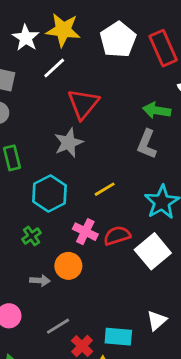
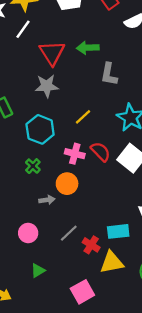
green arrow: (157, 110) -> (88, 48), moved
gray star: (69, 143) -> (47, 86), turned 30
red semicircle: (117, 236) -> (101, 152), turned 75

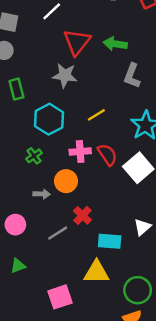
pink cross: (75, 154) -> (80, 152), turned -30
red cross: (91, 245) -> (82, 215), moved

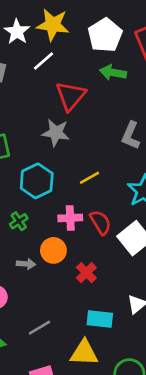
green arrow: (115, 44) -> (113, 72), moved
red cross: (82, 215) -> (86, 273), moved
gray line: (58, 233) -> (39, 328), moved

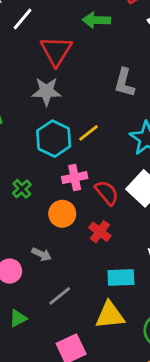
cyan hexagon: (37, 181) -> (54, 139), moved
red semicircle: (100, 222) -> (107, 193), moved
gray arrow: (26, 264) -> (41, 254), moved, turned 30

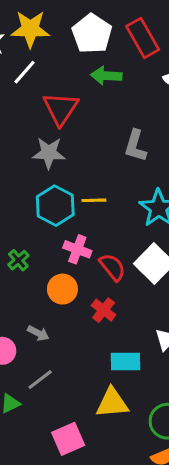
yellow line: (88, 133) -> (94, 200), turned 35
pink cross: (75, 178) -> (77, 249), turned 30
gray line: (60, 296) -> (40, 380), moved

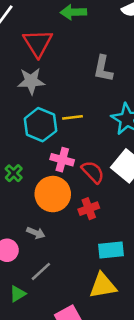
orange circle: (62, 289) -> (53, 194), size x1.4
red cross: (104, 310) -> (89, 209), turned 36

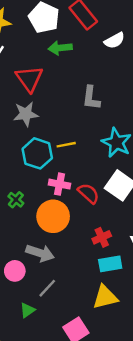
red cross: (89, 209) -> (102, 237), moved
gray arrow: (36, 233) -> (40, 253), size x1.6

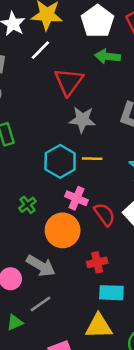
gray star: (26, 114) -> (82, 120), moved
red cross: (102, 237) -> (97, 262), moved

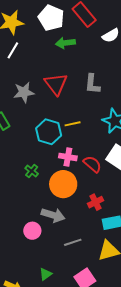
red triangle: (69, 82) -> (56, 84), moved
gray star: (82, 120) -> (24, 92), moved
gray line: (40, 304) -> (73, 242), moved, turned 30
green triangle: (15, 322) -> (46, 274), moved

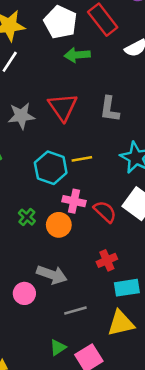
orange circle: (63, 184) -> (59, 225), moved, size x0.7
green triangle: (46, 274) -> (58, 347), moved

